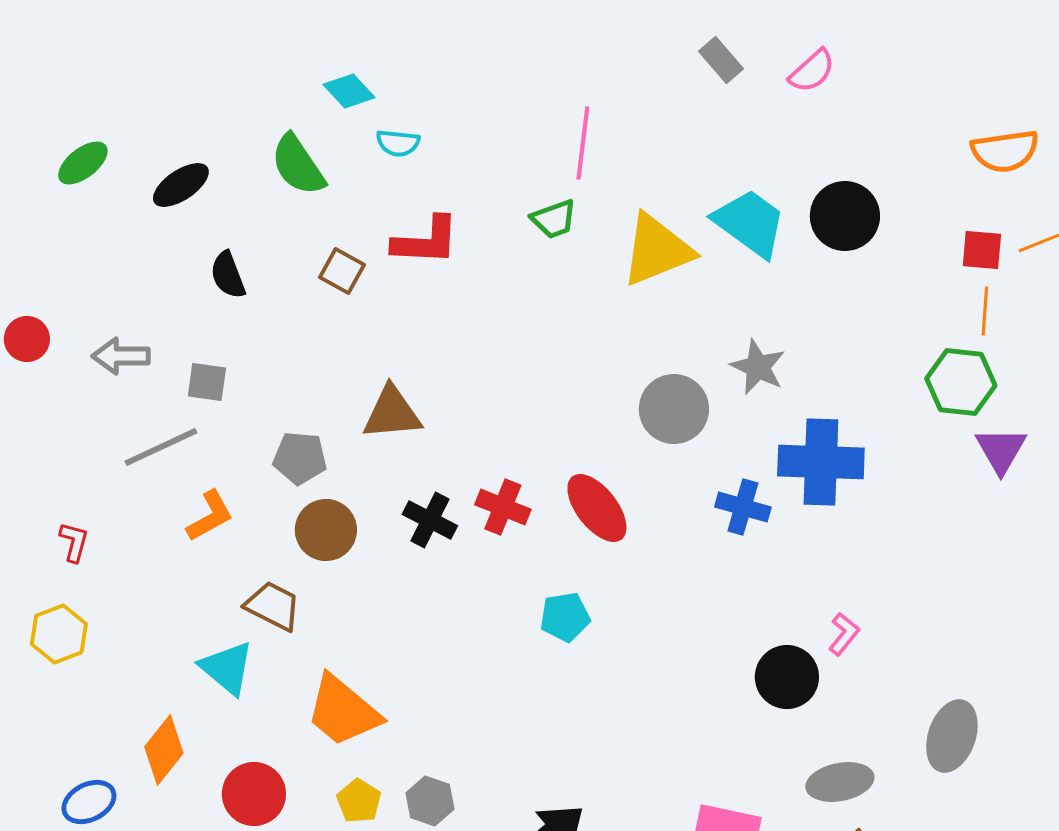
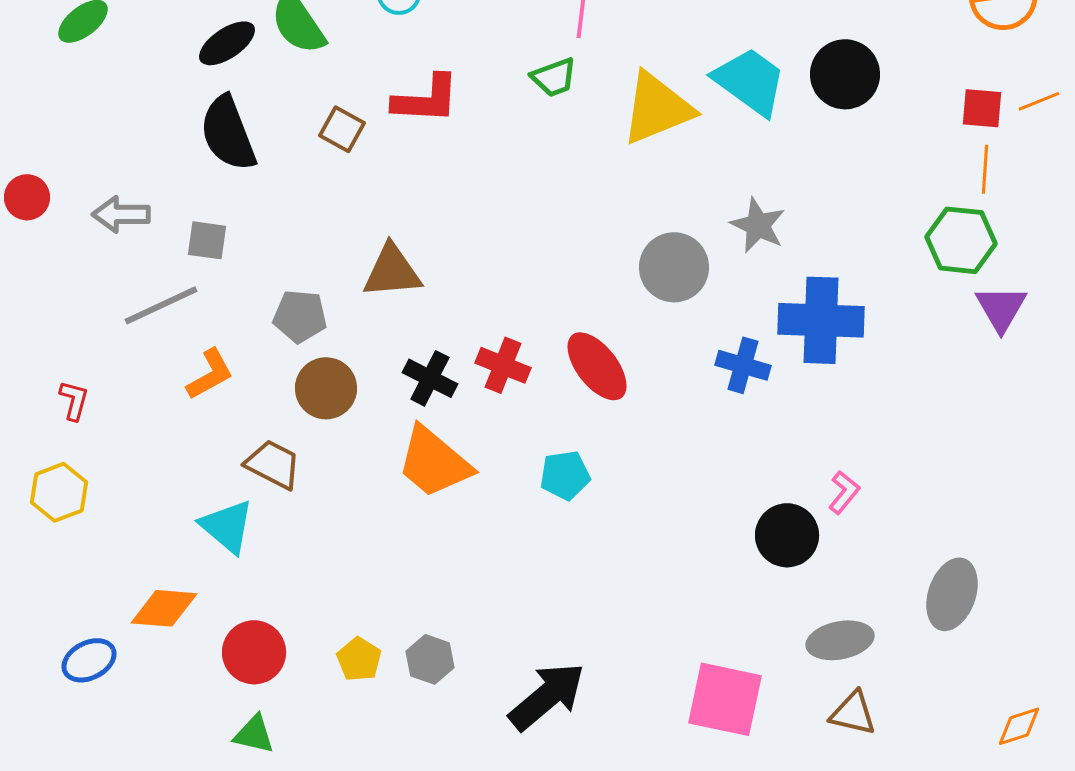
black ellipse: (181, 185) -> (227, 43), moved
black semicircle: (228, 275) -> (228, 133), size x1.6
orange trapezoid: (343, 711) -> (434, 462), moved
orange diamond: (164, 750) -> (164, 608), turned 56

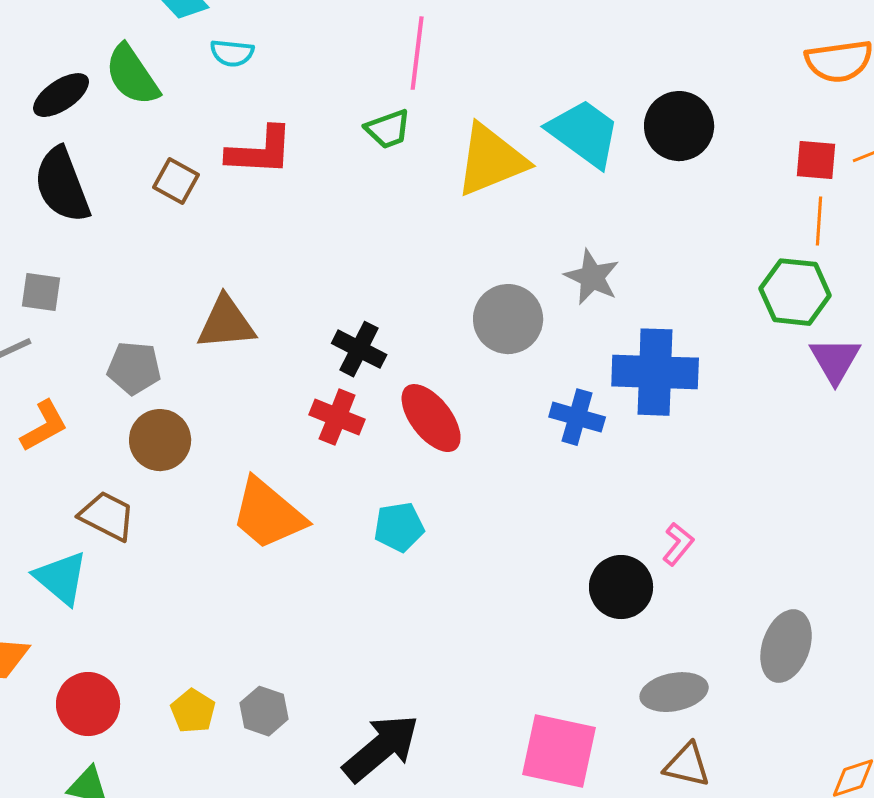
black cross: (430, 378) -> (359, 349), moved

